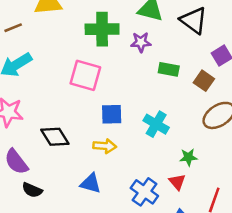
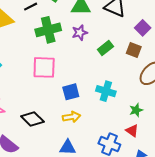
green rectangle: (169, 69) -> (105, 48), turned -35

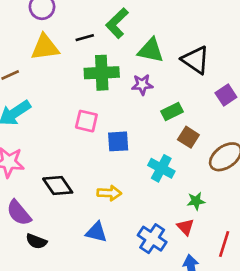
brown square: (134, 50) -> (188, 137), moved
pink square: (44, 67) -> (86, 121), size x0.7
blue square: (71, 92) -> (118, 141), moved

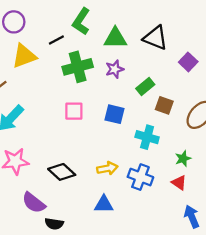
blue square: (118, 141) -> (115, 114), moved, turned 30
blue cross: (152, 239) -> (140, 177), moved

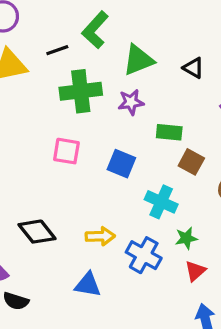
green triangle: (115, 38) -> (138, 60), turned -30
black triangle: (155, 38) -> (193, 68), size x0.6
green rectangle: (145, 86) -> (169, 132), turned 36
green star: (183, 159) -> (186, 238), moved
red triangle: (179, 183) -> (195, 271), turned 35

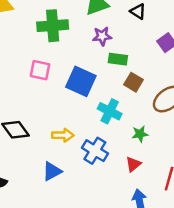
purple star: (131, 102) -> (102, 36), moved
blue square: (121, 164) -> (81, 81), size x1.4
green star: (186, 238) -> (140, 134), moved
blue triangle: (88, 285) -> (52, 171), turned -40

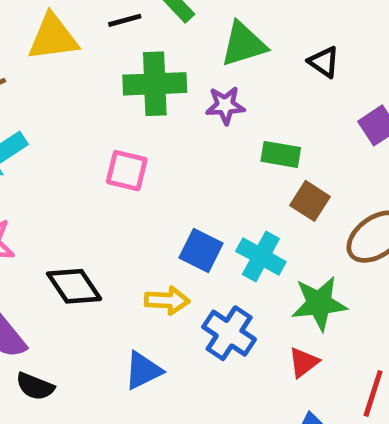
purple star: (102, 36) -> (225, 105), moved
blue square: (81, 81) -> (201, 251), moved, size x0.7
green star: (140, 134) -> (319, 303), size x1.6

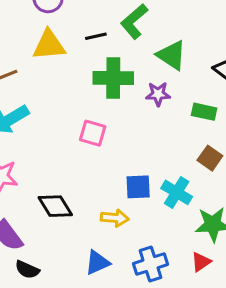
green triangle: (243, 44) -> (172, 55), turned 48
green rectangle: (281, 154) -> (204, 112), moved
blue square: (201, 251) -> (138, 187), turned -32
blue cross: (229, 333) -> (150, 264), moved, turned 36

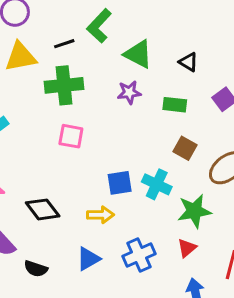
green cross: (113, 78) -> (64, 85), moved
black semicircle: (27, 270) -> (36, 269), moved

